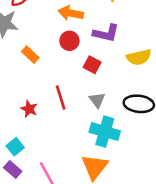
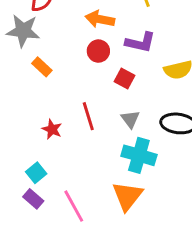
orange rectangle: (30, 55) -> (42, 67), moved

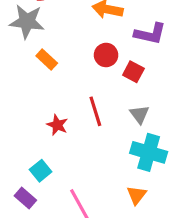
red circle: (98, 51) -> (106, 55), moved
orange triangle: (127, 196) -> (136, 195), size x0.6
purple rectangle: (33, 199) -> (25, 198), moved

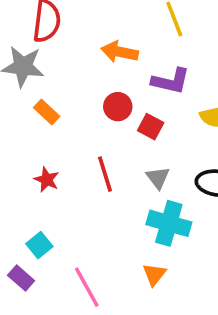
red star: (57, 125) -> (47, 180), moved

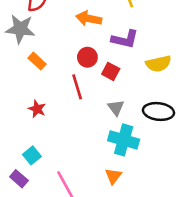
red line: (105, 174) -> (77, 87), moved

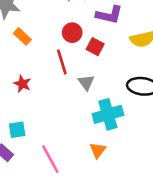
gray triangle: (116, 108) -> (86, 82), moved
cyan cross: (124, 140) -> (108, 114), turned -32
cyan square: (32, 155) -> (17, 130), turned 30

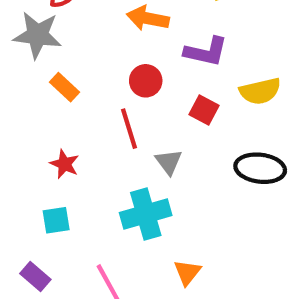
red square: (95, 47) -> (204, 110), moved
cyan cross: (108, 114) -> (146, 214), moved
cyan square: (17, 130) -> (56, 220), moved

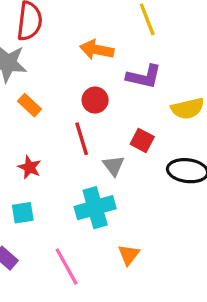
red square: (204, 110) -> (142, 140), moved

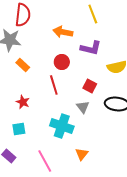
gray triangle: (114, 166) -> (83, 107), moved
cyan cross: (95, 208) -> (62, 126), turned 35

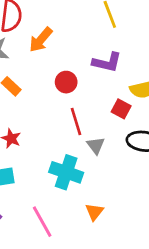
orange arrow: (63, 32) -> (41, 40), moved, turned -60
red line: (54, 85) -> (76, 122), moved
red square: (90, 86) -> (121, 109), moved

